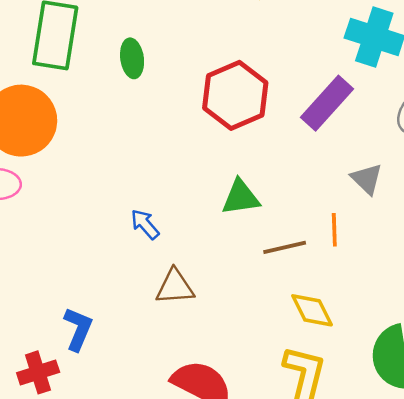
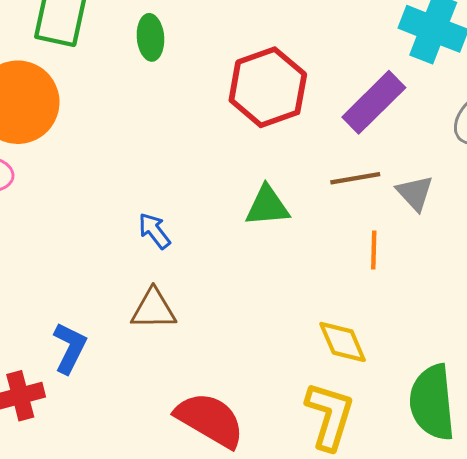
brown line: (285, 247) -> (355, 178), moved
brown triangle: (175, 287) -> (153, 309), moved

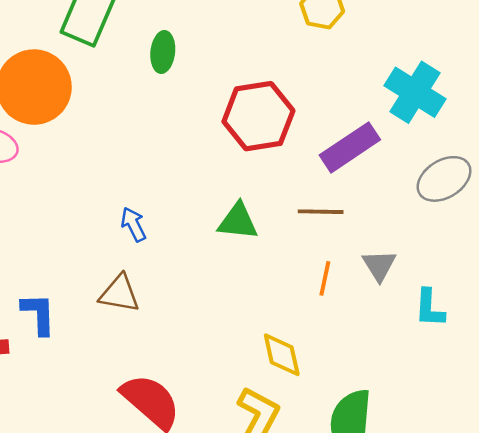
gray triangle: (415, 193) -> (379, 265), moved
blue L-shape: (70, 348) -> (39, 314), turned -39

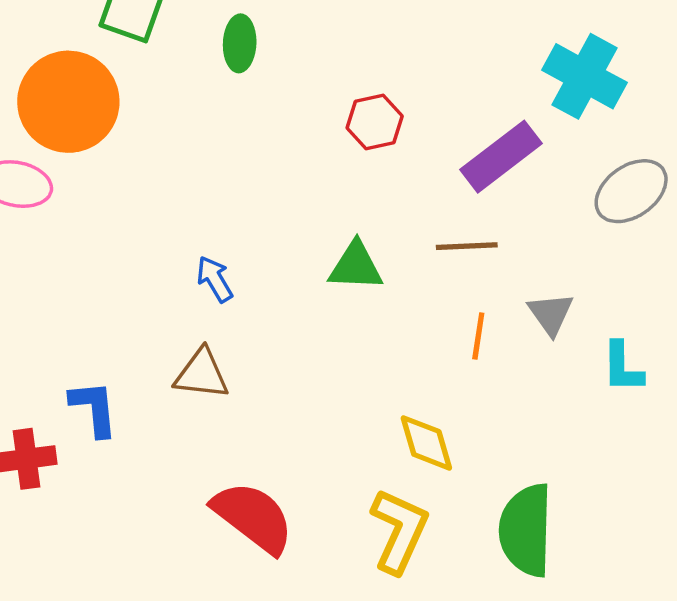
red hexagon: (258, 116) -> (375, 122), size x0.6

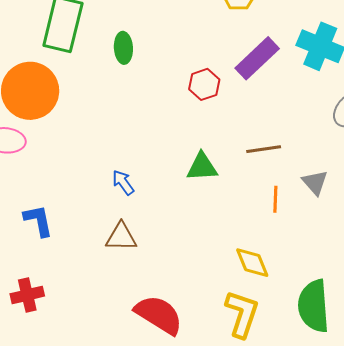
purple rectangle: (501, 157) -> (257, 58), moved
blue L-shape: (94, 408) -> (38, 221), moved

